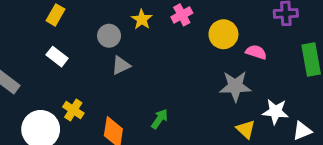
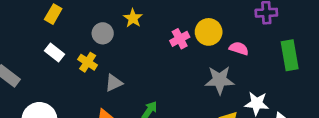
pink cross: (182, 15) -> (180, 39), moved
gray triangle: (121, 65) -> (114, 83), moved
yellow cross: (73, 110) -> (88, 62), moved

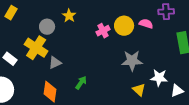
pink semicircle: (239, 48) -> (146, 24), moved
white rectangle: (55, 53) -> (10, 59), moved
yellow cross: (88, 62) -> (36, 48), size x1.6

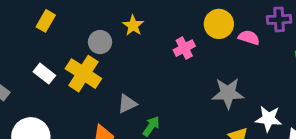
yellow circle: (124, 26) -> (219, 24), moved
white rectangle: (10, 59) -> (44, 74), moved
gray triangle: (55, 63) -> (127, 104), moved

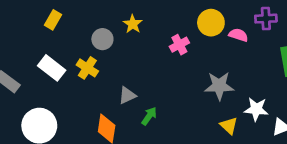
white rectangle: (44, 74) -> (52, 68), size x1.4
yellow cross: (83, 74) -> (87, 68), size x0.7

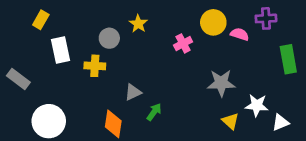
yellow rectangle: (53, 20) -> (41, 20), moved
white rectangle: (52, 68) -> (61, 50), moved, turned 40
yellow cross: (87, 68) -> (95, 66), turned -30

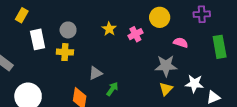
yellow star: (138, 24) -> (109, 29), moved
pink semicircle: (240, 34) -> (181, 43), moved
gray circle: (109, 38) -> (68, 30), moved
yellow triangle: (230, 121) -> (166, 89), moved, turned 32

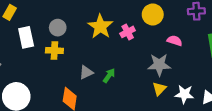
yellow star: (109, 29) -> (100, 26), size x1.6
white star: (194, 84) -> (184, 94), moved
green arrow: (112, 89) -> (109, 76), moved

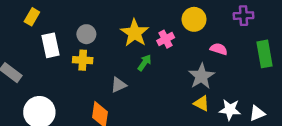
gray star: (159, 65) -> (201, 76), turned -30
green arrow: (109, 76) -> (145, 63), moved
yellow triangle: (159, 89) -> (201, 103), turned -48

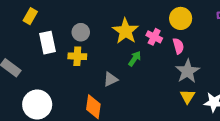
pink cross: (166, 39) -> (154, 37), turned -35
pink semicircle: (219, 49) -> (178, 46), moved, turned 56
yellow triangle: (201, 103) -> (187, 96), turned 35

